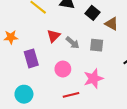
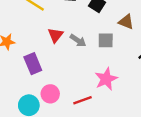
brown triangle: (112, 24) -> (126, 22), moved
pink circle: (63, 69) -> (50, 94), moved

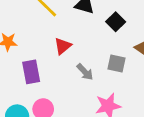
gray arrow: (78, 41) -> (85, 72), moved

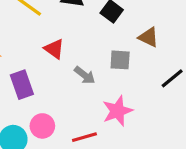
red triangle: (63, 46) -> (54, 49), turned -36

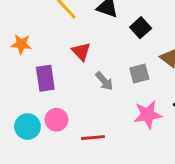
gray square: (120, 60) -> (139, 73), turned -30
pink star: (117, 111) -> (148, 115), moved

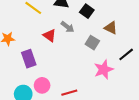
gray square: (139, 73) -> (92, 43), turned -32
gray arrow: (104, 81) -> (67, 27), moved

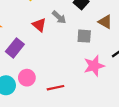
gray square: (92, 43) -> (84, 36), turned -32
purple rectangle: (29, 59) -> (15, 48), turned 54

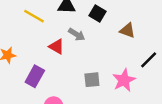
gray square: (84, 36) -> (92, 80), moved

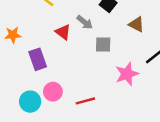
purple rectangle: (35, 76) -> (38, 59), turned -55
gray square: (92, 80) -> (103, 45), moved

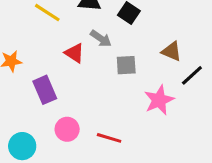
brown triangle: (136, 24) -> (172, 51), moved
red line: (85, 101) -> (109, 138), turned 36
cyan circle: (30, 102) -> (22, 146), moved

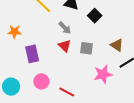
gray arrow: (101, 39) -> (65, 28), moved
red triangle: (74, 53) -> (65, 46), moved

